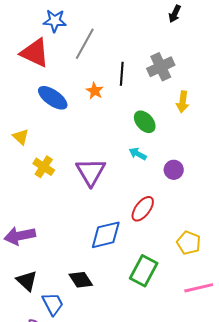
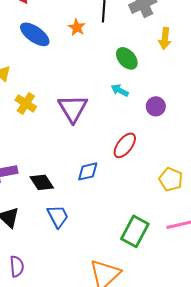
blue diamond: (106, 235) -> (88, 171), size x0.7
green rectangle: (144, 271) -> (135, 231), moved
black diamond: (81, 280) -> (42, 182), moved
blue trapezoid: (53, 304) -> (58, 216), moved

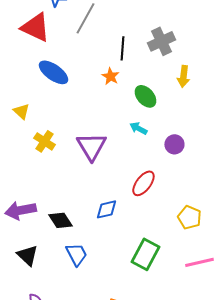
orange star: (77, 27) -> (110, 76), moved
green rectangle: (135, 231) -> (145, 254), moved

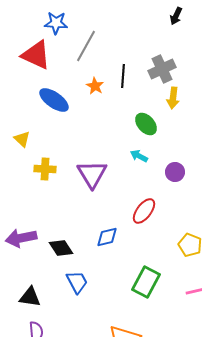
orange star: (110, 76) -> (95, 86), moved
yellow arrow: (183, 76) -> (173, 98), moved
yellow cross: (44, 141) -> (45, 169), turned -30
black triangle: (27, 255) -> (30, 297), moved, turned -35

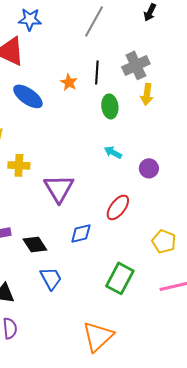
gray line: (86, 46) -> (94, 21), moved
green ellipse: (146, 124) -> (110, 106), moved, turned 35
purple triangle: (92, 174) -> (59, 188), moved

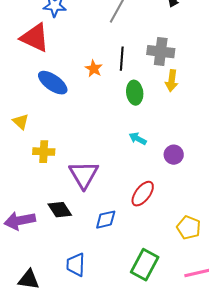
gray cross: (136, 65) -> (161, 52), turned 32
black diamond: (35, 244) -> (60, 210), moved
blue trapezoid: (51, 278) -> (76, 265), turned -150

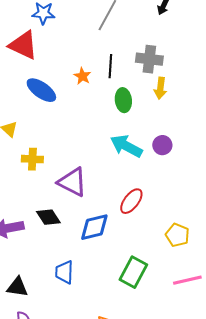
cyan arrow: (138, 139) -> (126, 146), size x1.8
purple circle: (174, 155) -> (162, 145), moved
purple triangle: (84, 175) -> (72, 182), turned -32
blue diamond: (106, 220) -> (94, 227), size x1.4

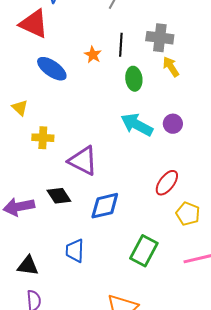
yellow arrow: (160, 88) -> (171, 67), turned 140
red ellipse: (131, 201) -> (167, 183), moved

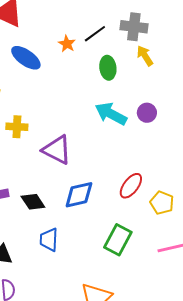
black line: (121, 45) -> (95, 34), turned 50
red ellipse: (167, 183) -> (131, 186), moved
black diamond: (59, 196) -> (33, 202), moved

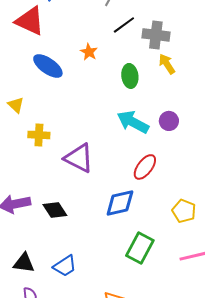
black line: (95, 34) -> (124, 25), moved
red ellipse: (131, 186) -> (145, 167), moved
blue diamond: (79, 195) -> (120, 203), moved
blue trapezoid: (49, 240) -> (65, 266), moved, turned -125

